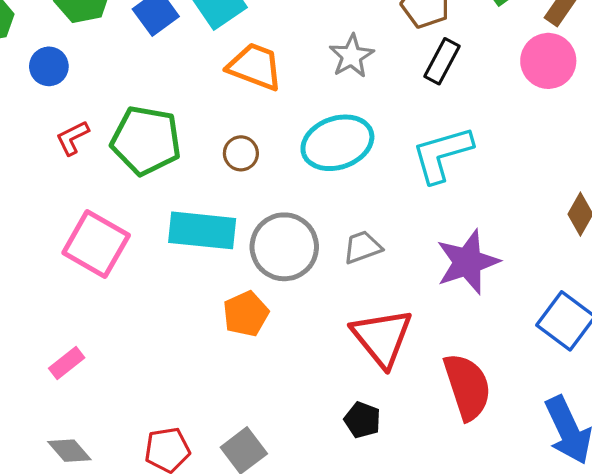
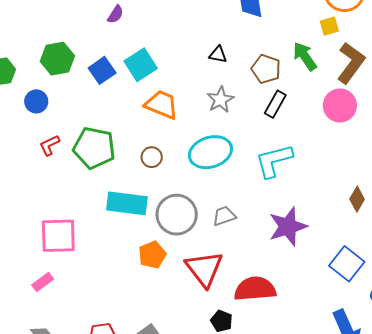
pink square: (96, 244) -> (58, 236), moved, turned -33
red triangle: (382, 337) -> (204, 269), moved
red semicircle: (467, 387) -> (255, 289), moved, turned -78

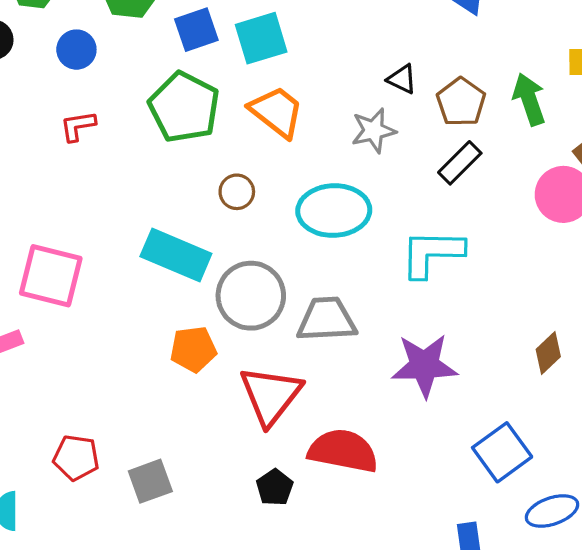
black triangle: (218, 55) -> (402, 79), moved
green pentagon: (94, 148) -> (184, 107), moved
gray trapezoid: (224, 216) -> (327, 319), size x1.5

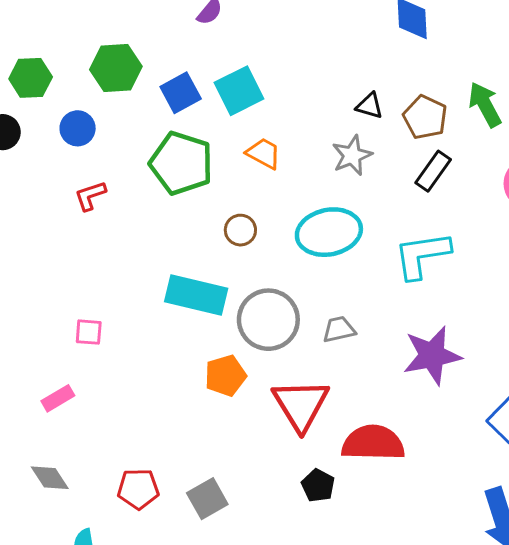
orange trapezoid: (277, 112) -> (264, 153), size x0.7
pink square: (51, 276) -> (89, 332), size x0.5
gray trapezoid: (327, 319) -> (339, 329), size x0.6

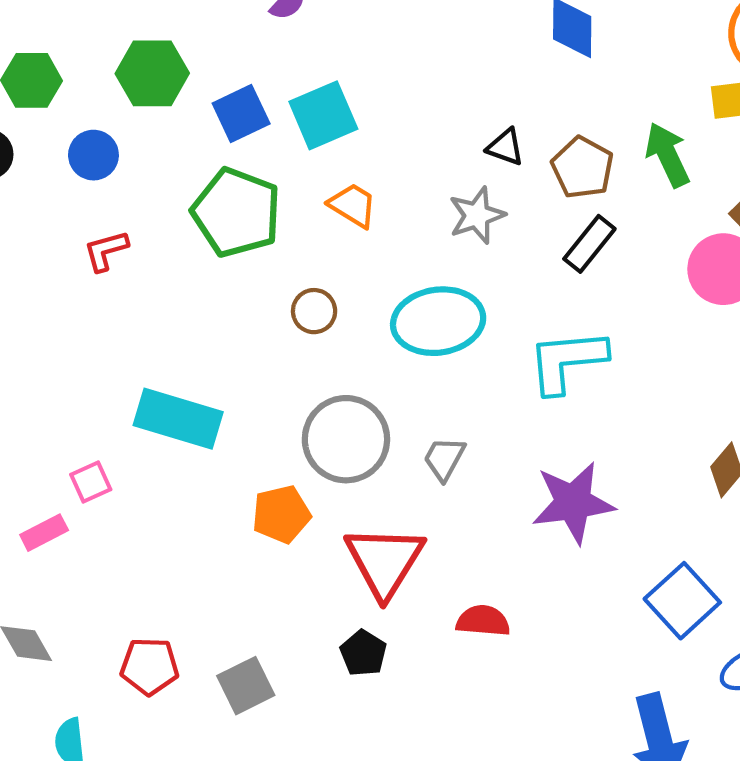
cyan rectangle: (196, 295) -> (178, 419), moved
gray trapezoid: (339, 329) -> (444, 459), turned -52
pink square: (89, 332) -> (91, 482), moved, turned -32
red semicircle: (373, 443) -> (483, 621), size x0.6
black pentagon: (318, 485) -> (363, 653), moved

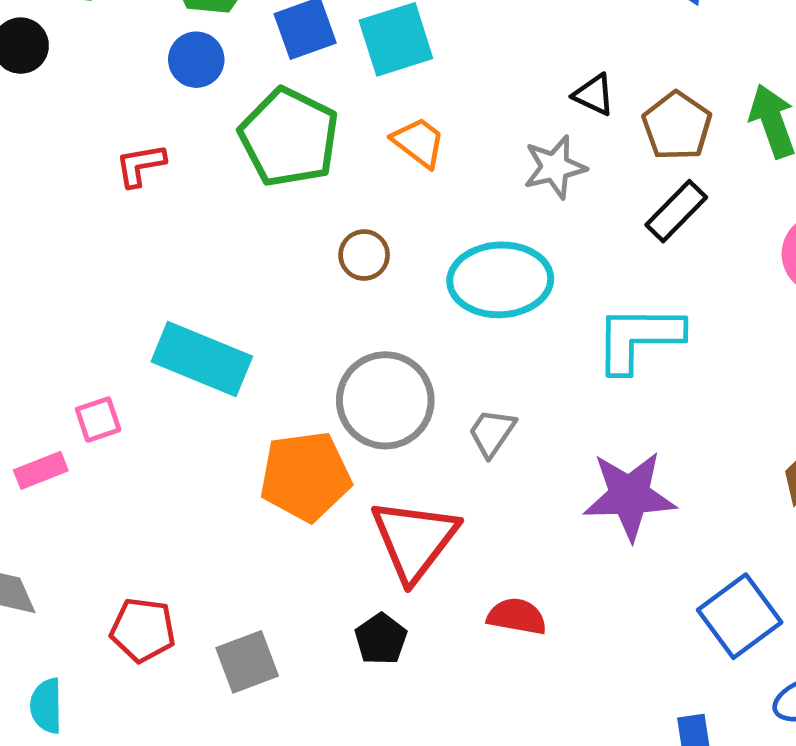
blue circle: (93, 155) -> (196, 60), moved
orange pentagon: (281, 514) -> (305, 476), size x1.4

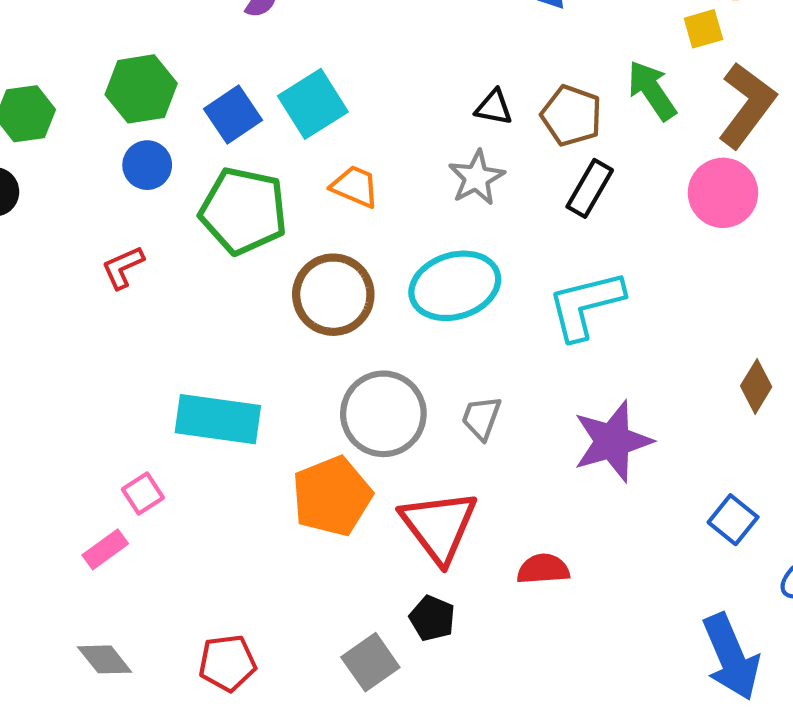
brown circle: (364, 255) -> (333, 295), size x1.8
blue square: (740, 616) -> (733, 520), size x0.7
gray square: (247, 662) -> (370, 662), moved

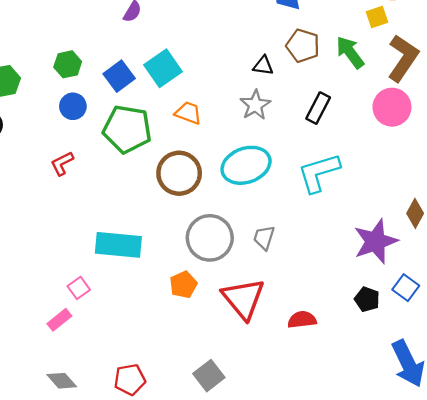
green hexagon: (141, 89) -> (68, 64), size x0.7
brown pentagon: (572, 116) -> (303, 46), moved
purple star: (613, 441) -> (376, 241), moved
orange pentagon: (332, 496) -> (183, 285), size x0.6
black pentagon: (432, 618) -> (367, 299), moved

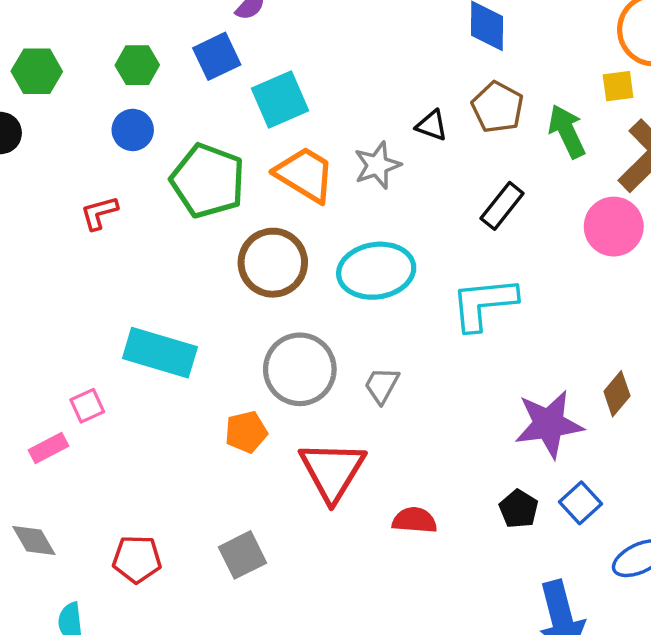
blue square: (119, 76) -> (217, 56), moved
gray star: (255, 105) -> (377, 165), moved
orange trapezoid: (188, 113) -> (305, 174), size x1.5
gray square: (209, 376) -> (242, 555), moved

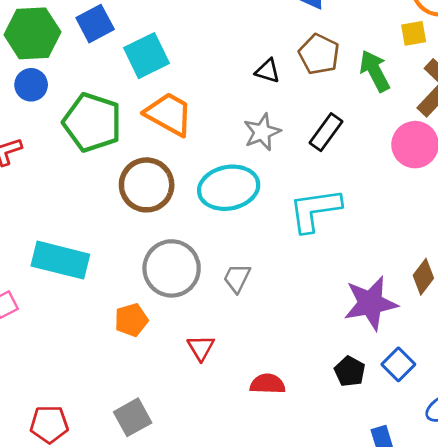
green hexagon: (137, 65) -> (32, 33), size x1.6
gray star: (377, 165) -> (262, 132), moved
red triangle: (332, 471) -> (201, 348), size x0.5

